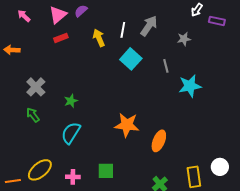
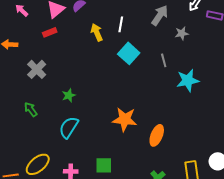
gray arrow: (149, 26) -> (160, 15), moved
red rectangle: (61, 38) -> (50, 32), moved
gray cross: (36, 87) -> (37, 69), moved

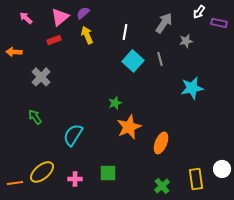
yellow arrow: (97, 32) -> (87, 35), moved
gray line: (164, 60) -> (160, 59), moved
green star: (69, 95) -> (115, 103), moved
orange star: (125, 119) -> (129, 127), turned -30

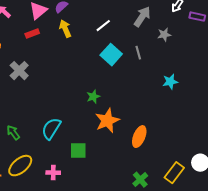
white line: (125, 32) -> (103, 26), turned 42
cyan star: (192, 88) -> (170, 82), size x0.7
green arrow: (35, 117) -> (13, 133), moved
green square: (108, 173) -> (78, 151), moved
yellow rectangle: (196, 179) -> (174, 173), turned 45

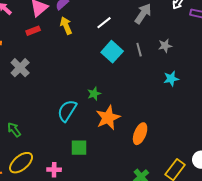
gray star: (164, 35) -> (165, 46), moved
cyan semicircle: (51, 129) -> (67, 111), moved

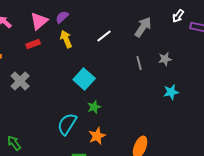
cyan square: (112, 52) -> (84, 79), moved
orange star: (108, 118) -> (97, 136), moved, size x0.7

